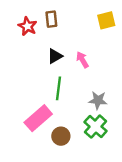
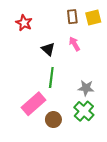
brown rectangle: (51, 19) -> (72, 17), moved
black triangle: (55, 56) -> (48, 49), turned -48
pink arrow: (82, 60) -> (74, 44), moved

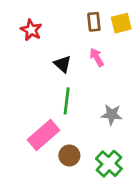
green cross: (84, 111) -> (109, 164), moved

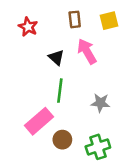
brown rectangle: (94, 22) -> (75, 19), moved
pink arrow: (97, 57) -> (87, 51), size x1.5
green cross: (109, 164) -> (98, 147), turned 30

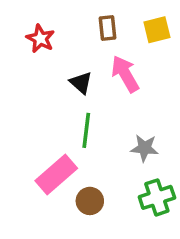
green cross: (98, 147) -> (157, 197), moved

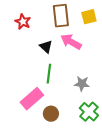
brown rectangle: (107, 28) -> (61, 16), size x1.6
pink arrow: (125, 74) -> (71, 42), turned -30
green cross: (157, 197) -> (89, 112), turned -30

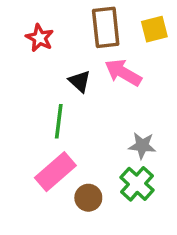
green line: (49, 74) -> (59, 121), moved
green cross: (89, 112) -> (137, 184), moved

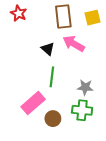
red star: (40, 38) -> (19, 13), moved
green line: (59, 121) -> (52, 77), moved
green cross: (137, 184) -> (82, 110), turned -36

